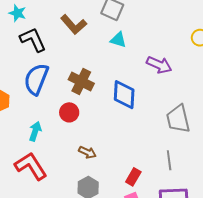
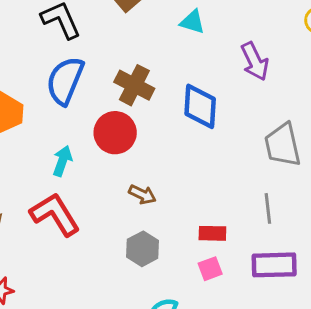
purple arrow: (159, 65) -> (255, 61), turned 40
red circle: (69, 112) -> (115, 133), size x1.4
red rectangle: (133, 177) -> (212, 233), turned 60

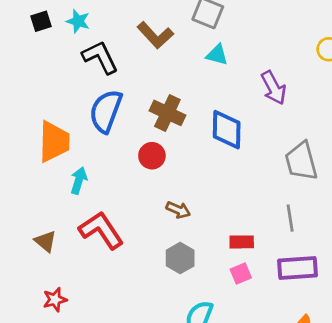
red circle: (115, 133) -> (152, 156), size x0.7
cyan arrow: (62, 161) -> (79, 181), moved

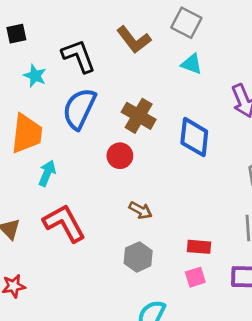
black square: (41, 21) -> (16, 34), moved
cyan star: (78, 21) -> (35, 76), moved

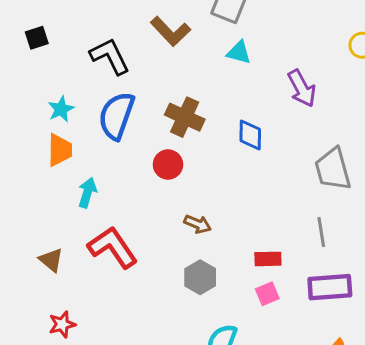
cyan star: (35, 76) -> (61, 109), moved, turned 30
orange trapezoid: (27, 134) -> (60, 150), size x0.7
blue diamond: (194, 137) -> (250, 135), size x0.7

